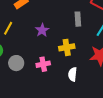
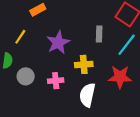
purple star: (42, 30) -> (58, 43), size x1.5
white semicircle: (73, 74) -> (87, 95), size x1.5

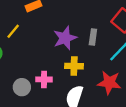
purple star: (58, 43) -> (65, 38), moved
gray circle: (26, 76) -> (22, 87), moved

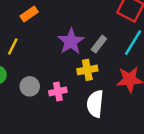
gray rectangle: (93, 37) -> (99, 44), moved, turned 42
gray circle: (22, 87) -> (30, 86), moved

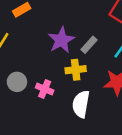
pink cross: (58, 91) -> (45, 89), turned 30

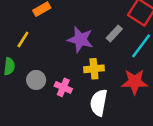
purple star: (61, 40) -> (80, 39), turned -30
gray rectangle: (89, 45) -> (114, 33), moved

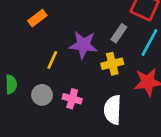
yellow line: (23, 39) -> (52, 60), moved
yellow cross: (94, 69) -> (112, 64), moved

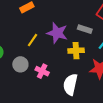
gray rectangle: (119, 33) -> (85, 29), turned 64

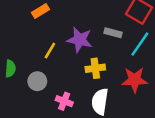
yellow cross: (76, 51) -> (95, 68), moved
pink cross: (42, 71) -> (64, 101), moved

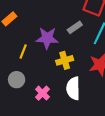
gray rectangle: (113, 33) -> (75, 27), turned -40
pink cross: (64, 101) -> (42, 93), turned 32

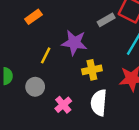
gray rectangle: (75, 27) -> (106, 20), moved

